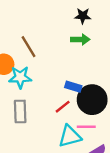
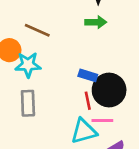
brown line: (28, 47) -> (37, 30), turned -35
red line: (63, 107) -> (88, 101), moved, turned -63

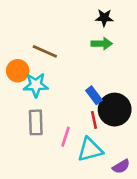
blue rectangle: (88, 75) -> (94, 95), turned 36
pink line: (102, 121) -> (65, 137), moved, turned -72

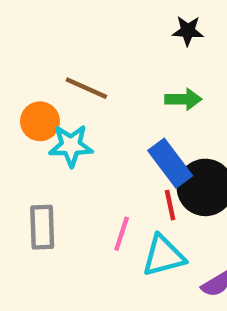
green arrow: (102, 44) -> (183, 99), moved
blue rectangle: (94, 95) -> (170, 163), size x1.5
gray rectangle: (36, 122) -> (42, 227), moved

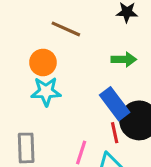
brown line: (86, 88) -> (66, 29), moved
orange circle: (40, 121) -> (43, 62), moved

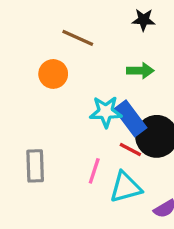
cyan star: (46, 91) -> (106, 112), moved
red line: (115, 133) -> (130, 150), turned -50

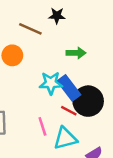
black star: (144, 20) -> (57, 16), moved
pink line: (94, 171) -> (42, 126), turned -36

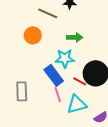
green arrow: (76, 53) -> (75, 37), moved
blue rectangle: (69, 88) -> (54, 75), moved

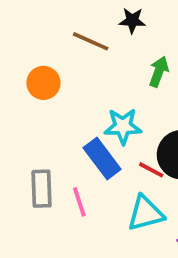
orange circle: (33, 35) -> (43, 83), moved
green arrow: (75, 37) -> (159, 72), moved, turned -70
pink line: (58, 94) -> (79, 202), moved

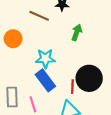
cyan star: (123, 126) -> (45, 59), moved
red line: (151, 170) -> (72, 87), turned 64

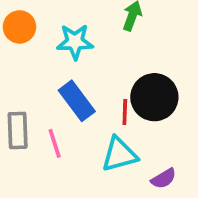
cyan star: (45, 59) -> (75, 42), moved

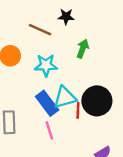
pink line: (55, 143) -> (49, 131), moved
cyan triangle: (119, 154) -> (65, 97), moved

